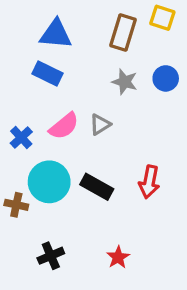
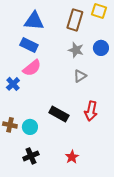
gray triangle: (100, 124) -> (80, 76), moved
pink semicircle: (64, 126) -> (32, 68), moved
cyan circle: (49, 182) -> (30, 127), moved, size x0.6

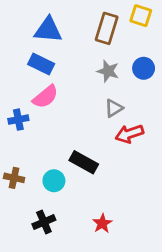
blue cross: (13, 84) -> (18, 120), turned 32
red arrow: (91, 111) -> (129, 134), moved, turned 60
cyan circle: (30, 127) -> (54, 181), moved

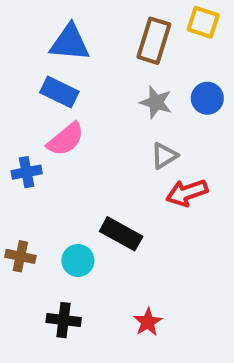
black cross: (44, 222) -> (64, 320), turned 30

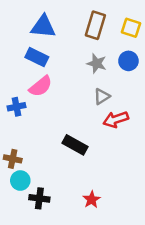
yellow square: (203, 22) -> (131, 28), moved
cyan circle: (78, 260) -> (20, 181), moved

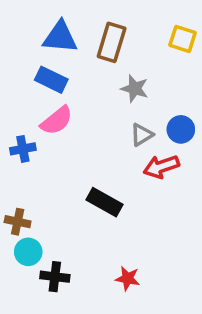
brown rectangle: (95, 25) -> (112, 42), moved
blue circle: (128, 61) -> (181, 129), moved
red star: (92, 200) -> (128, 278), turned -30

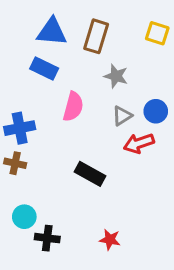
pink semicircle: (57, 121) -> (73, 107), moved, turned -36
blue cross: (23, 149) -> (20, 128), size x1.4
brown cross: (18, 222) -> (15, 163), moved

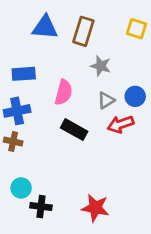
blue rectangle: (44, 68) -> (24, 74), moved, turned -30
black rectangle: (90, 174) -> (74, 130), moved
red star: (110, 240) -> (95, 208), size x1.5

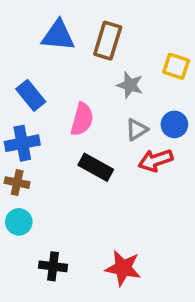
yellow square: (137, 29) -> (176, 66), moved
blue rectangle: (24, 74) -> (31, 95), turned 55
cyan circle: (21, 188) -> (19, 222), moved

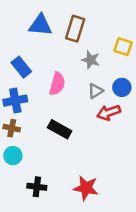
black rectangle: (96, 167) -> (60, 129), moved

